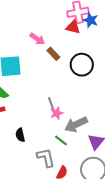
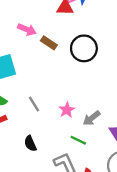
gray line: (51, 104) -> (34, 104), moved
gray arrow: (76, 124) -> (92, 118), size x0.7

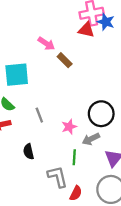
black circle: (84, 48) -> (101, 114), moved
green line: (78, 140) -> (74, 157), turned 56

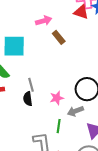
pink arrow: (46, 44) -> (44, 21), turned -56
black semicircle: (29, 152) -> (28, 99), moved

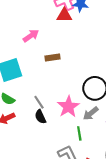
brown rectangle: (59, 37) -> (53, 57), moved, turned -40
pink star: (57, 98) -> (68, 107), size x1.5

